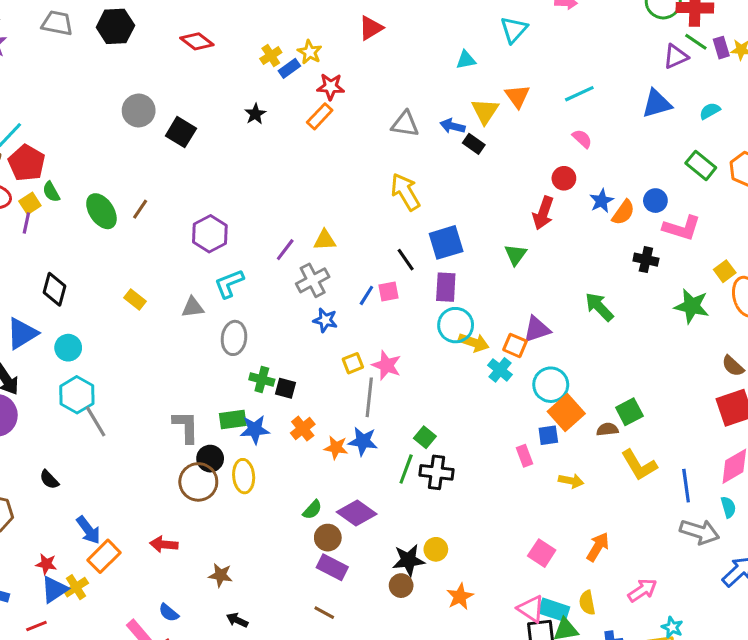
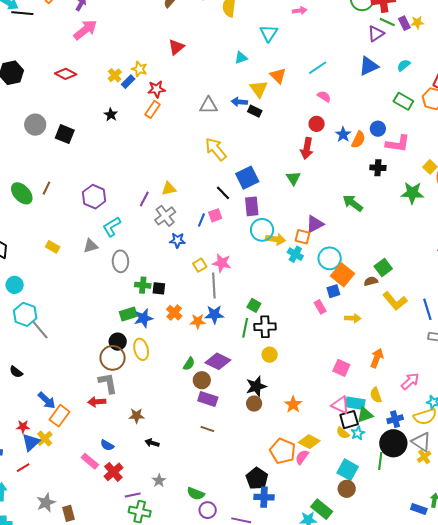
gray L-shape: (186, 427) -> (108, 383), moved
yellow circle: (436, 549) -> (270, 355), moved

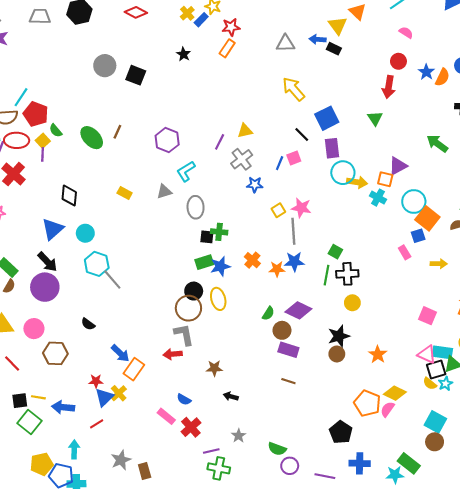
black square: (159, 288) -> (207, 237), moved
blue cross: (264, 497) -> (360, 463), moved

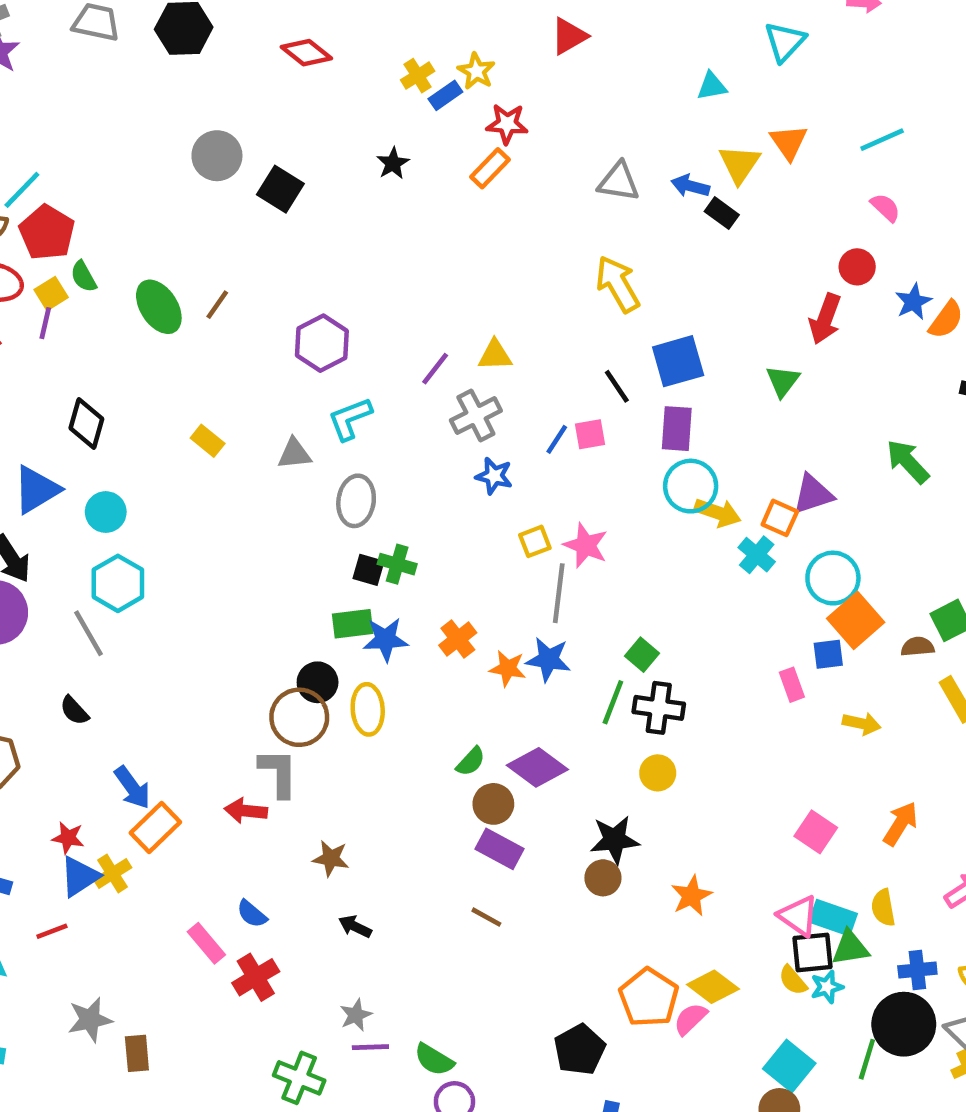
gray line: (112, 280) -> (89, 633), moved
purple line: (211, 451) -> (370, 1047), moved

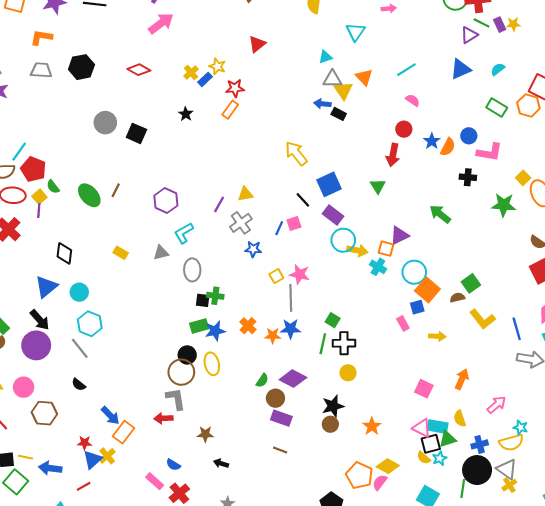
gray triangle: (619, 182) -> (332, 79), moved
purple rectangle: (677, 429) -> (333, 215), turned -48

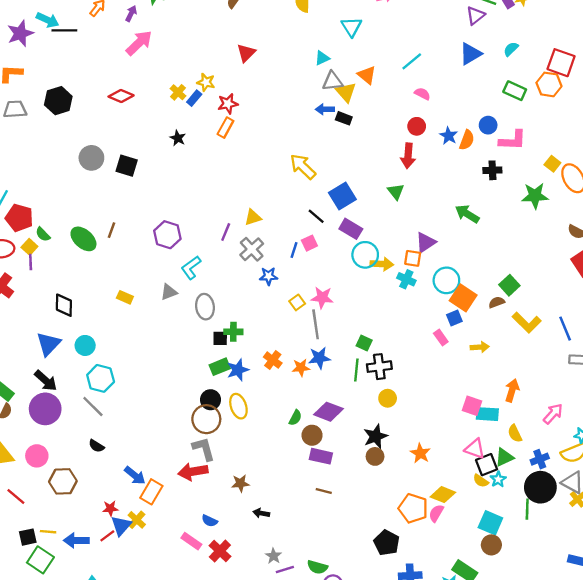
red arrow: (163, 418) -> (193, 472), size x1.4
cyan rectangle: (438, 427) -> (487, 414), moved
red line: (84, 486) -> (107, 536), moved

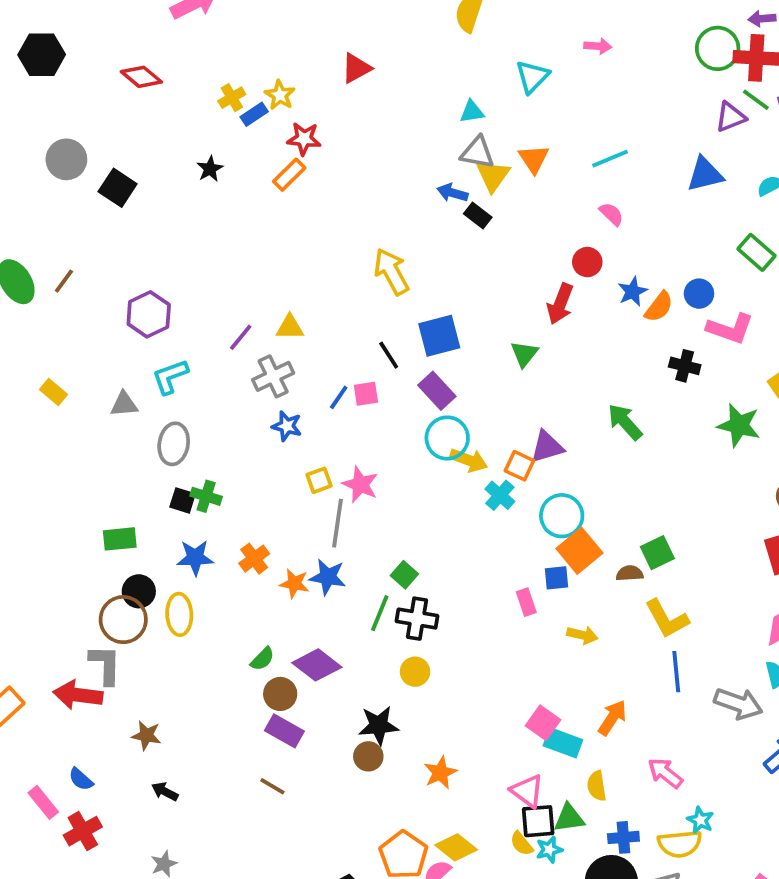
blue line: (565, 329) -> (676, 672), moved
green rectangle: (220, 367) -> (120, 539), moved
pink arrow: (553, 414) -> (665, 773), turned -110

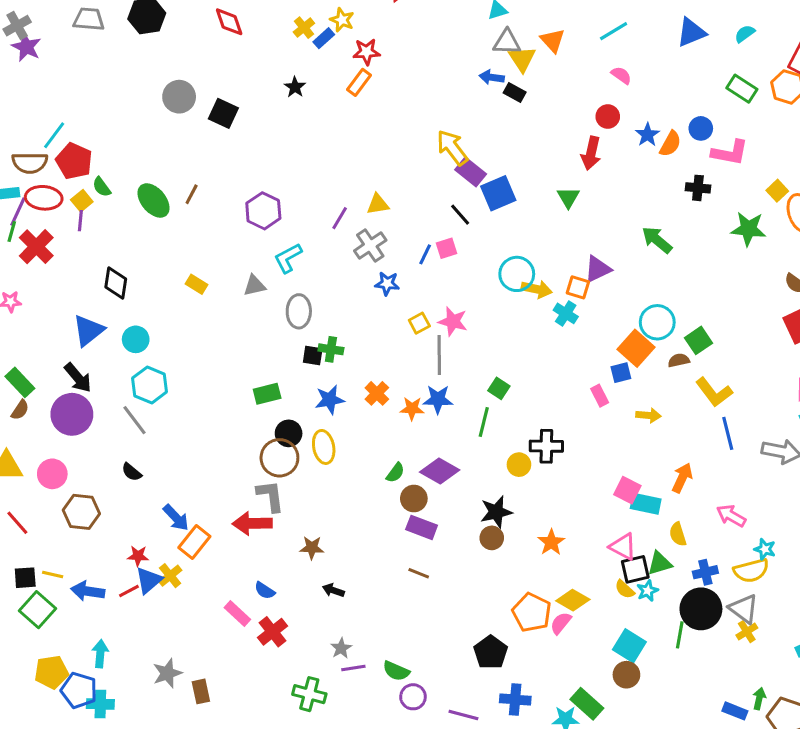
red diamond: (141, 77) -> (229, 22), turned 40
purple rectangle: (437, 391) -> (471, 172), moved
cyan circle: (562, 516) -> (657, 322), moved
black cross: (417, 619) -> (546, 446), moved

